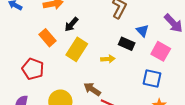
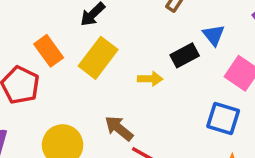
orange rectangle: (48, 38) -> (49, 51), moved
black rectangle: (127, 44) -> (185, 55), turned -56

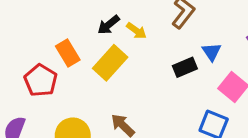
yellow arrow: (150, 79) -> (136, 31), moved, turned 30

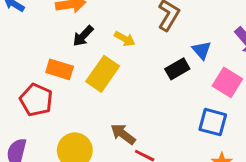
black arrow: (109, 25) -> (83, 36), moved
orange rectangle: (68, 53) -> (60, 69), turned -35

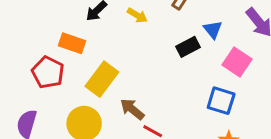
yellow rectangle: (103, 74) -> (102, 79), moved

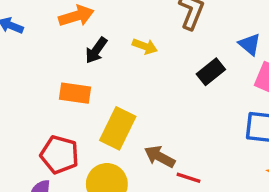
blue triangle: (213, 29) -> (250, 44), moved
red pentagon: (48, 72) -> (60, 155), moved

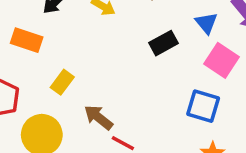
yellow rectangle: (118, 128) -> (62, 82), size x0.6

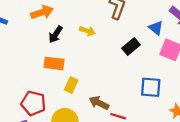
orange rectangle: (27, 40) -> (54, 63), moved
blue square: (203, 106) -> (151, 87), moved

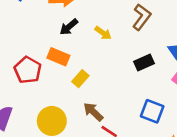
yellow rectangle: (71, 85) -> (80, 79), moved
red pentagon: (33, 103) -> (28, 70), moved

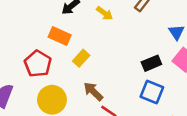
black rectangle: (144, 62) -> (151, 63), moved
red pentagon: (28, 70) -> (38, 64), moved

